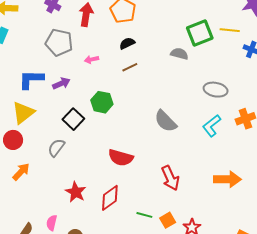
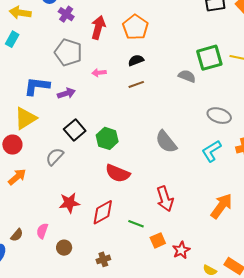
green hexagon: (102, 102) -> (107, 138), moved
orange arrow: (227, 179) -> (222, 206), turned -60
red star: (76, 192) -> (69, 203), turned 30
green line: (144, 215) -> (136, 224), moved

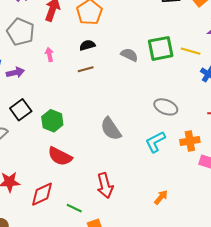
pink arrow: (99, 73) -> (49, 55), turned 80
gray semicircle: (187, 76) -> (129, 55), moved
orange arrow: (222, 206) -> (161, 197), size x0.6

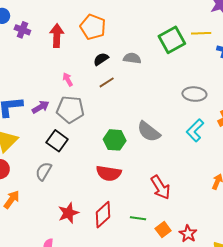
gray pentagon: (21, 32) -> (70, 109), moved
gray semicircle: (129, 55) -> (132, 58), moved
green hexagon: (52, 121) -> (115, 140), moved

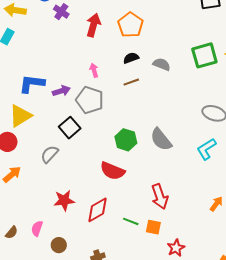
orange square: (163, 230) -> (153, 227), moved, turned 35

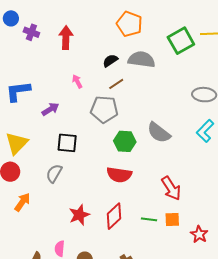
orange pentagon: (130, 25) -> (129, 24), moved
gray semicircle: (162, 64) -> (141, 59), size x1.5
blue L-shape: (32, 84) -> (18, 91), moved
gray pentagon: (90, 100) -> (104, 109), moved
black square: (70, 128) -> (67, 143), turned -30

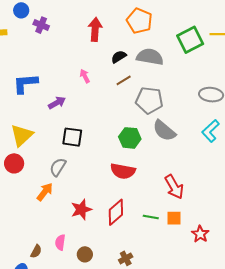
red arrow: (66, 38) -> (95, 29), moved
gray pentagon: (104, 109) -> (149, 100), moved
orange arrow: (22, 202) -> (45, 192), moved

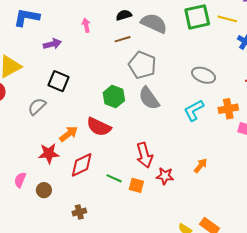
orange arrow: (45, 192) -> (69, 134), moved
red star: (200, 234) -> (165, 176), moved, turned 30
brown circle: (85, 254) -> (44, 190), moved

